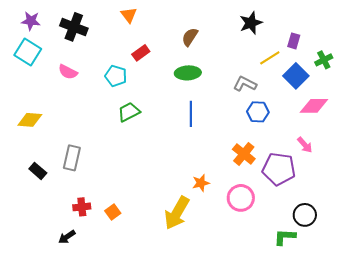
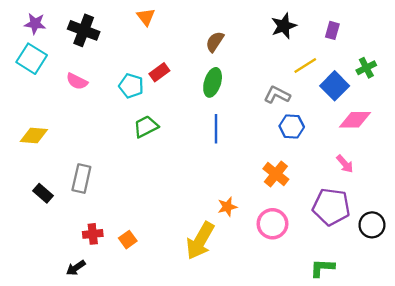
purple rectangle: (294, 41) -> (332, 30), moved
red rectangle: (141, 53) -> (159, 72), moved
green ellipse: (188, 73) -> (213, 82), turned -70
purple pentagon: (279, 169) -> (331, 207), moved
black circle: (305, 215) -> (372, 225), moved

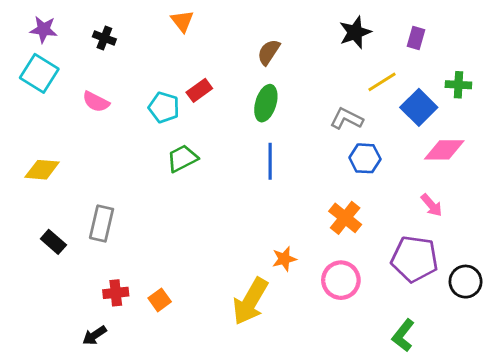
black cross: (84, 30) -> (104, 38), size x0.6
green cross: (366, 68) -> (458, 85), turned 30
green L-shape: (322, 268) -> (403, 335), turned -55

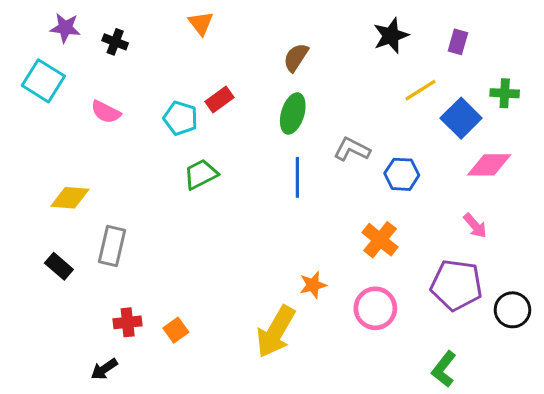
purple star: (44, 29) -> (65, 28), moved
gray L-shape: (347, 119) -> (352, 149), moved
yellow diamond: (42, 170) -> (70, 198), moved

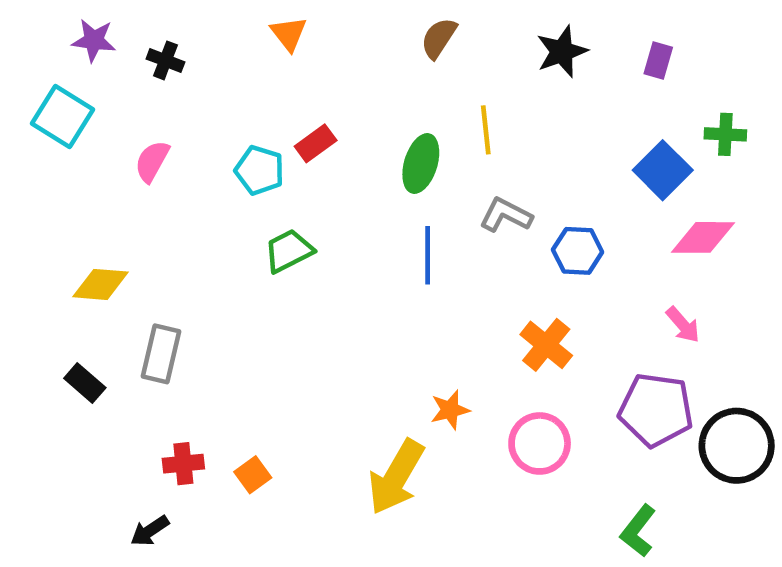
brown semicircle: (296, 57) -> (439, 38), moved
yellow line: (421, 90) -> (486, 130), moved, turned -64
pink semicircle: (106, 112) -> (152, 161), turned 92
black circle: (512, 310) -> (737, 446), size x1.4

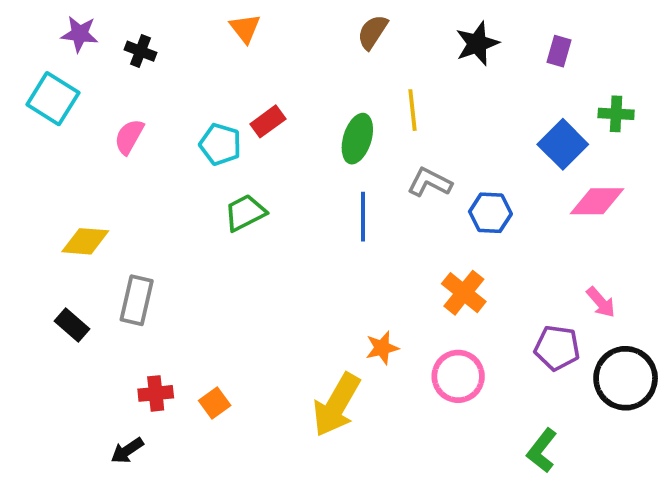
pink arrow: (683, 325) -> (601, 302), moved
purple pentagon: (656, 410) -> (557, 348), size x0.7

